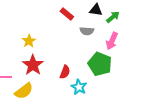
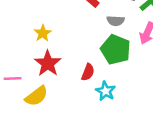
green pentagon: (100, 64) -> (116, 50), moved

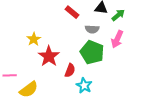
red star: (48, 63) -> (49, 56), moved

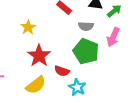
yellow star: (34, 39) -> (28, 27), moved
red semicircle: (70, 70) -> (62, 71), turned 88
yellow semicircle: (29, 90) -> (36, 85), moved

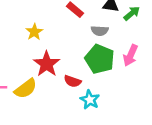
pink arrow: (113, 37) -> (131, 55), moved
yellow semicircle: (36, 85) -> (26, 89), moved

